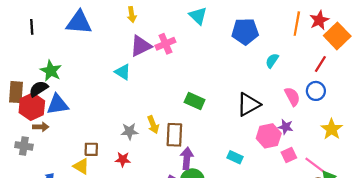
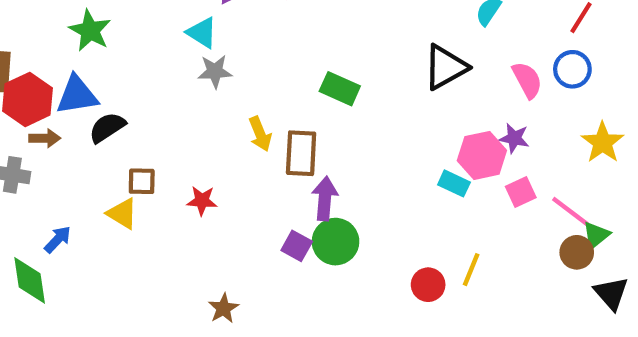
green star: (51, 71) -> (90, 31), moved
black semicircle: (39, 89) -> (107, 127), moved
black triangle: (248, 104) -> (445, 67), moved
gray star: (129, 131) -> (215, 71), moved
cyan rectangle: (235, 157) -> (454, 183), moved

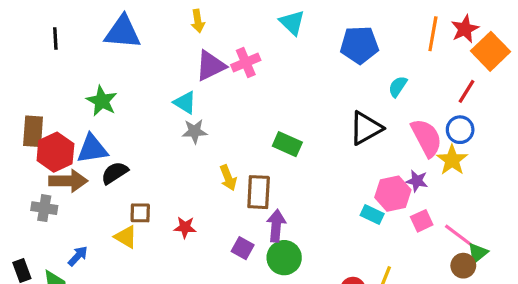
pink semicircle: (527, 80) -> (426, 138), size x1.4
brown arrow: (45, 138) -> (68, 181), size x1.6
yellow star: (603, 143) -> (452, 160), moved
purple square: (297, 246) -> (243, 248), moved

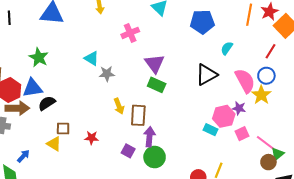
purple triangle: (211, 66) -> (155, 63), moved, turned -40
gray star: (195, 131) -> (107, 74), moved

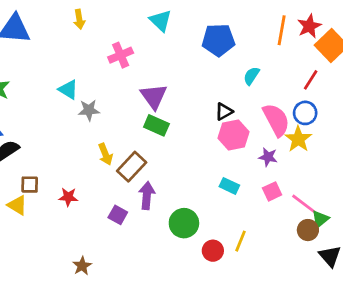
black triangle: (206, 75) -> (224, 112), size x0.6
brown rectangle: (138, 115) -> (132, 167), turned 40
pink hexagon: (224, 116) -> (234, 135), moved
green circle: (155, 157) -> (184, 223), moved

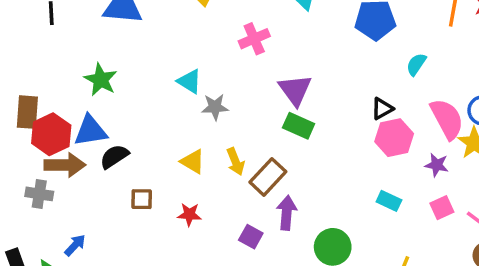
yellow triangle: (17, 205) -> (193, 162), moved

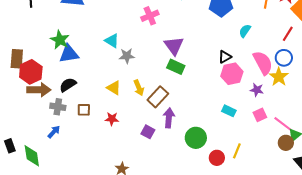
blue triangle: (90, 131) -> (69, 54), moved
gray cross: (39, 194) -> (58, 107), moved
blue arrow: (75, 245) -> (54, 132), moved

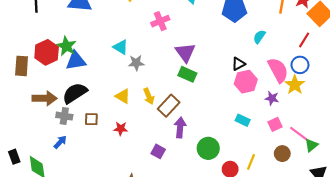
red hexagon: (31, 72) -> (47, 52), moved
black semicircle: (68, 85) -> (75, 93), size x1.4
purple square: (148, 132) -> (158, 151), moved
brown circle: (286, 143) -> (282, 154), moved

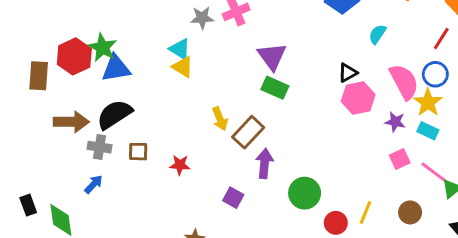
gray star: (136, 63) -> (202, 18), moved
yellow triangle: (123, 96) -> (183, 67), moved
cyan rectangle: (243, 120) -> (428, 131), moved
brown circle: (282, 154) -> (410, 212), moved

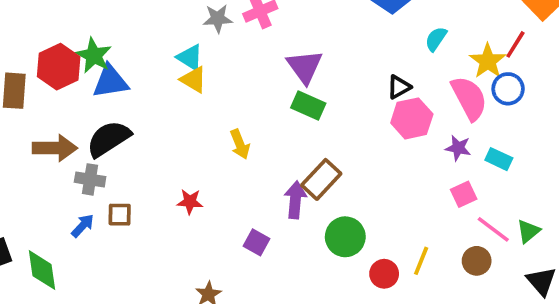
yellow star: (428, 102) -> (488, 61), moved
brown rectangle: (248, 132) -> (321, 179), moved
brown square: (138, 152) -> (120, 215), moved
pink line: (434, 172) -> (493, 229), moved

